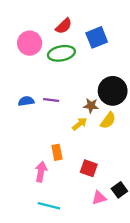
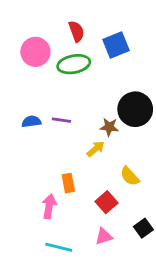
red semicircle: (64, 26) -> (76, 31), turned -66
yellow semicircle: (108, 120) -> (130, 176), moved, turned 102
red square: (89, 168) -> (107, 202), turned 30
pink triangle: (99, 198) -> (104, 236), moved

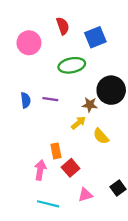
green ellipse: (74, 64) -> (72, 65), moved
blue semicircle: (31, 122) -> (26, 100), turned 91
yellow semicircle: (130, 176) -> (101, 136), moved
red square: (107, 202) -> (71, 168), moved

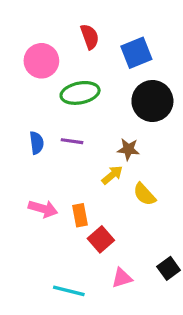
green ellipse: (72, 65) -> (80, 93), moved
black circle: (111, 90) -> (152, 101), moved
pink arrow: (40, 170) -> (43, 209), moved, turned 96

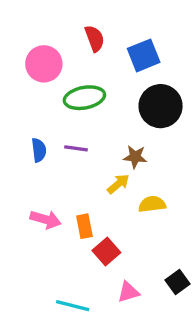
yellow semicircle: (144, 194) -> (152, 204), turned 125

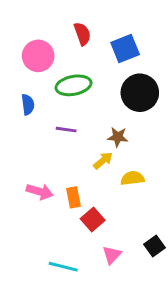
blue semicircle: (39, 150) -> (28, 105), moved
pink triangle: (128, 292) -> (112, 255), turned -30

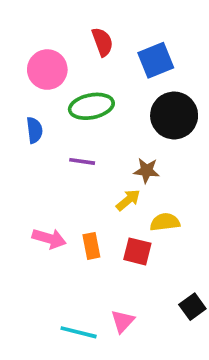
red square: (93, 220) -> (137, 251), moved, turned -35
pink triangle: (112, 255) -> (123, 321), moved

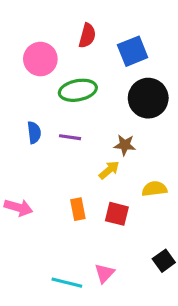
red semicircle: (102, 42) -> (87, 36), turned 35
blue semicircle: (34, 130) -> (34, 132), moved
yellow semicircle: (165, 222) -> (154, 189), moved
pink arrow: (49, 239) -> (18, 208), moved

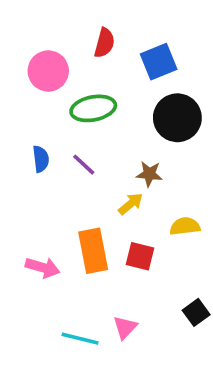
purple line: (70, 137) -> (84, 165), turned 35
pink arrow: (18, 208) -> (43, 267), moved
orange rectangle: (78, 209) -> (93, 251), size x1.6

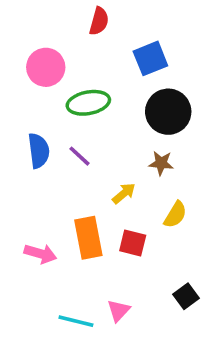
red semicircle: (104, 43) -> (99, 21), moved
blue semicircle: (41, 159) -> (39, 151), size x1.4
brown star: (149, 174) -> (161, 163), moved
yellow semicircle: (185, 226) -> (175, 215), turned 128

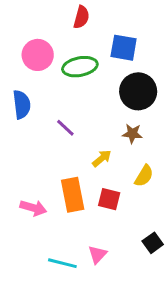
blue square: (150, 58) -> (124, 48), turned 32
green ellipse: (88, 103) -> (80, 67), moved
blue semicircle: (39, 151) -> (22, 104), moved

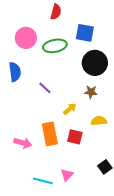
yellow semicircle: (144, 176) -> (99, 121), turned -126

